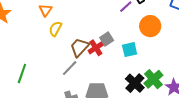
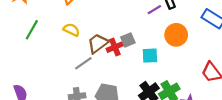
yellow semicircle: (55, 29) -> (71, 30), moved, turned 77
green line: (22, 73) -> (32, 30), moved

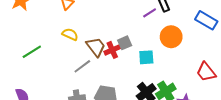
green line: (32, 30) -> (32, 52), moved, turned 30
brown trapezoid: (98, 43) -> (96, 47), turned 90

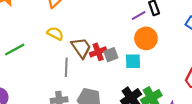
orange circle: (171, 37) -> (146, 38), moved
gray square: (125, 43) -> (111, 55), moved
gray line: (82, 66) -> (66, 67), turned -54

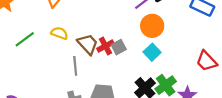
green line: (15, 50) -> (25, 39), moved
cyan square: (133, 61) -> (152, 52), moved, turned -35

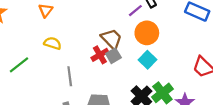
green line: (25, 39) -> (19, 65), moved
brown trapezoid: (88, 44) -> (112, 39), moved

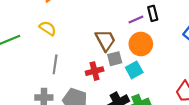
red cross: (100, 55) -> (95, 71), moved
gray square: (113, 56) -> (115, 59), moved

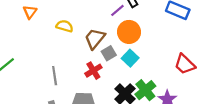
yellow semicircle: (48, 28) -> (65, 26), moved
brown trapezoid: (105, 40) -> (95, 39), turned -95

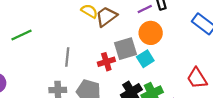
brown trapezoid: (95, 39) -> (106, 17), moved
gray square: (109, 53) -> (126, 49), size x1.5

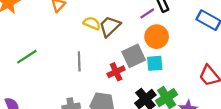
gray line: (67, 57) -> (79, 61), moved
cyan square: (145, 59) -> (155, 63), turned 35

